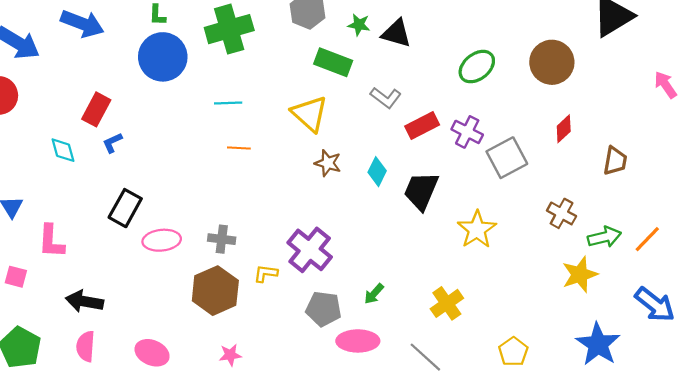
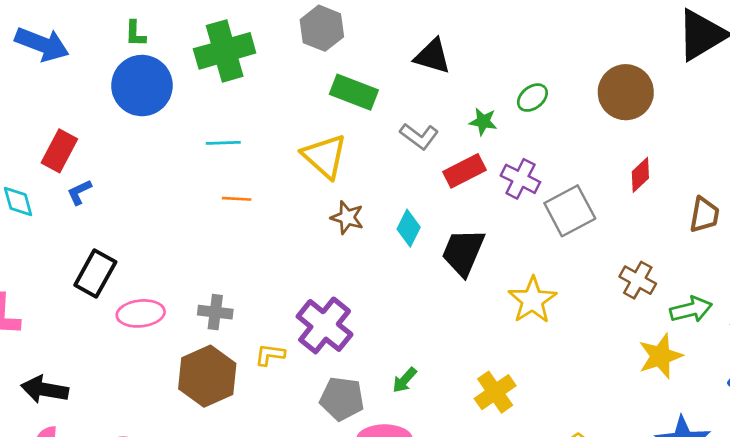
green star: (359, 25) -> (483, 122), moved
green ellipse: (477, 67) -> (532, 98), size x0.7

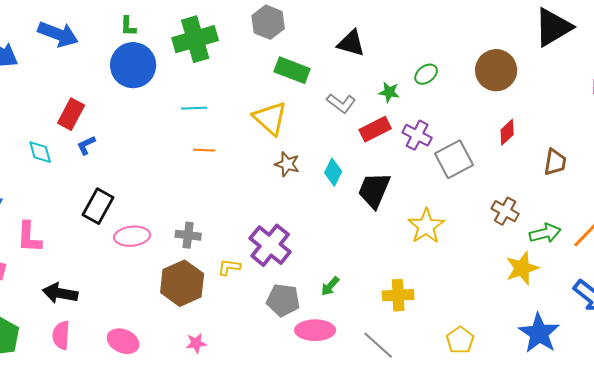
yellow cross: (495, 392) -> (398, 295), turned 32

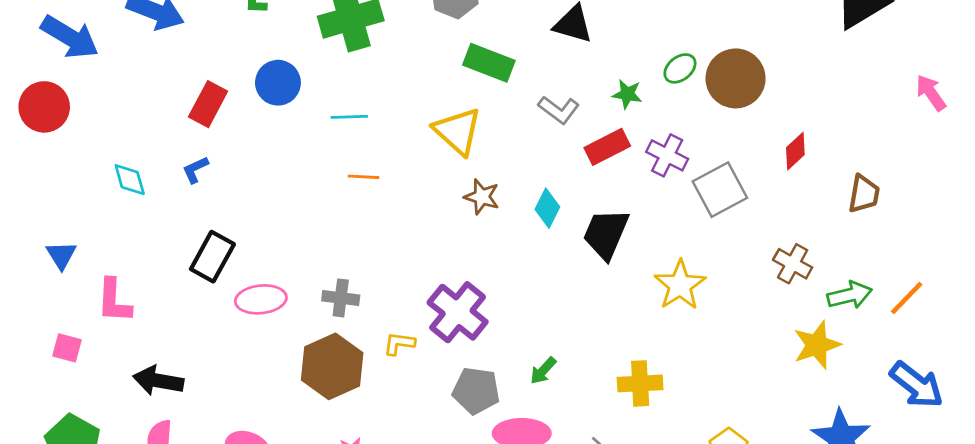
blue circle: (133, 65) -> (278, 83), moved, size x0.7
brown circle: (496, 70) -> (736, 78), moved
red rectangle: (71, 114) -> (208, 104), moved

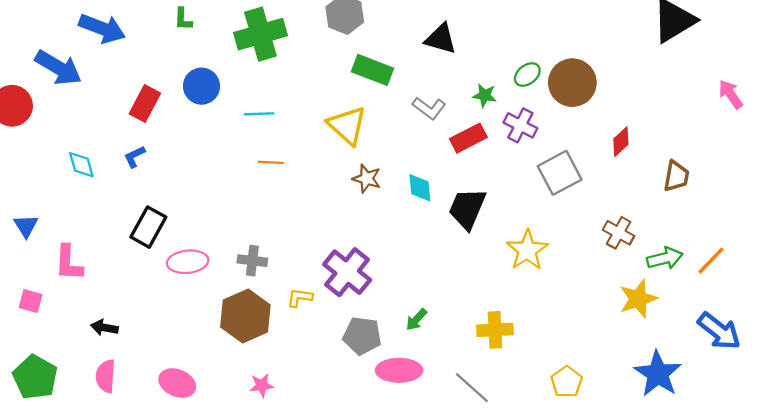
blue arrow: (70, 37) -> (58, 68), moved
purple cross: (667, 155) -> (520, 125), moved
cyan diamond: (547, 208) -> (420, 188), turned -32
black arrow: (158, 381) -> (104, 328), size x0.7

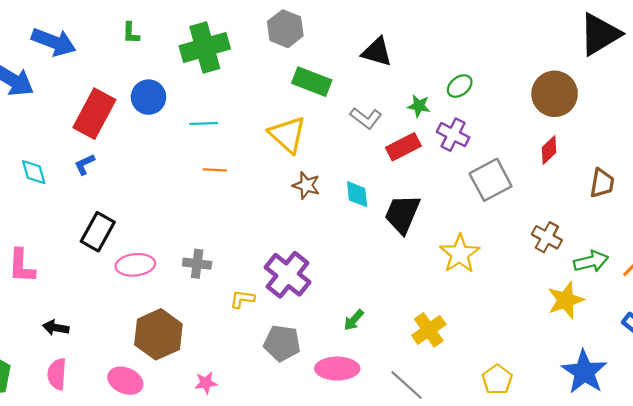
brown circle: (572, 83) -> (555, 94), moved
red rectangle: (145, 103) -> (94, 114), size x1.4
brown hexagon: (245, 316) -> (158, 334), moved
yellow cross: (495, 330) -> (429, 330), turned -32
gray pentagon: (362, 336) -> (282, 343), moved

